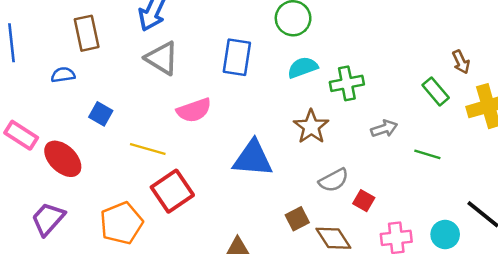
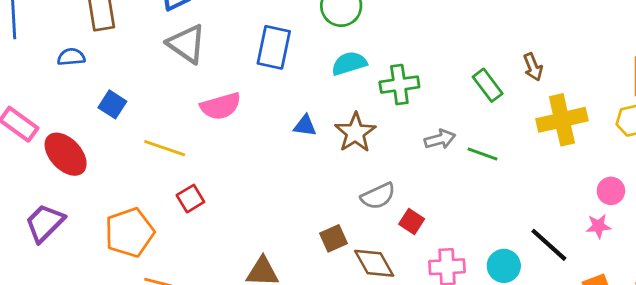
green rectangle: (436, 91) -> (488, 85), moved
green line: (427, 154) -> (482, 154), moved
blue triangle: (253, 159) -> (305, 126), moved, size x0.5
red square: (172, 191) -> (190, 199), size x0.6

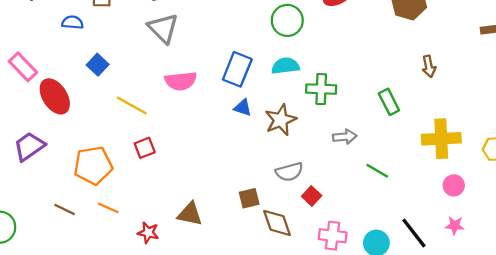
blue rectangle: (274, 47) -> (237, 69), moved
brown arrow: (533, 67) -> (429, 66), moved
green line: (482, 154) -> (377, 171), moved
pink circle: (611, 191) -> (454, 185), moved

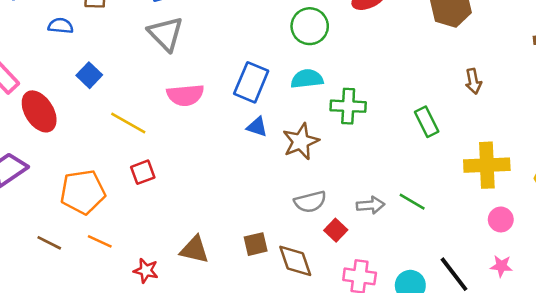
gray arrow: (345, 137) -> (371, 205), moved
brown square: (249, 198) -> (256, 244), moved

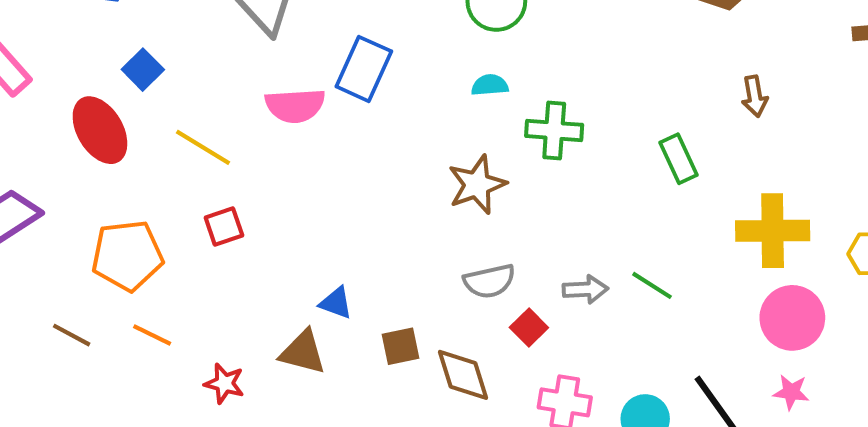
cyan semicircle: (307, 79) -> (490, 85), size x0.7
blue rectangle: (251, 82) -> (364, 69), moved
red ellipse: (39, 111) -> (100, 130), moved
blue triangle: (257, 127) -> (336, 303), moved
pink circle: (501, 219) -> (792, 318), size x1.6

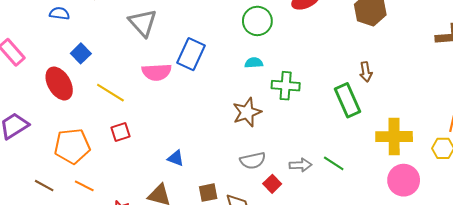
brown arrow: (755, 96) -> (366, 72), moved
green rectangle: (679, 159) -> (348, 100), size x1.4
blue triangle: (336, 303) -> (176, 158), moved

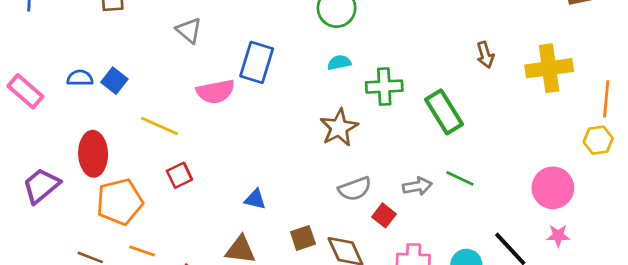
blue semicircle: (59, 13) -> (80, 78), moved
gray triangle: (143, 23) -> (189, 30), size x0.7
red ellipse: (59, 83) -> (93, 154), moved, turned 36
green rectangle: (348, 100) -> (444, 112), moved
yellow cross: (394, 137) -> (549, 68), moved

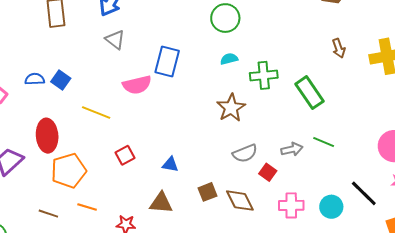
red square: (179, 175) -> (125, 155), moved

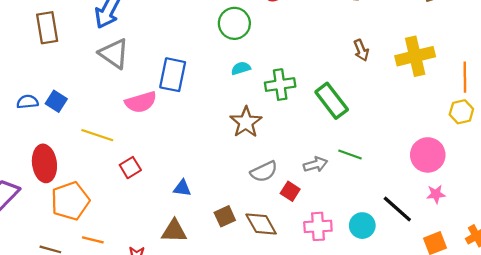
gray triangle: (115, 40) -> (114, 54), size x1.4
red square: (125, 155) -> (130, 168), moved

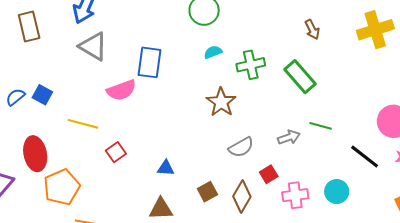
brown arrow: (361, 50) -> (312, 29), moved
blue semicircle: (28, 102) -> (15, 97), turned -30
red square: (290, 191) -> (269, 174), moved, turned 30
black line: (397, 209) -> (365, 156), moved
brown diamond: (261, 224) -> (242, 197), turned 64

